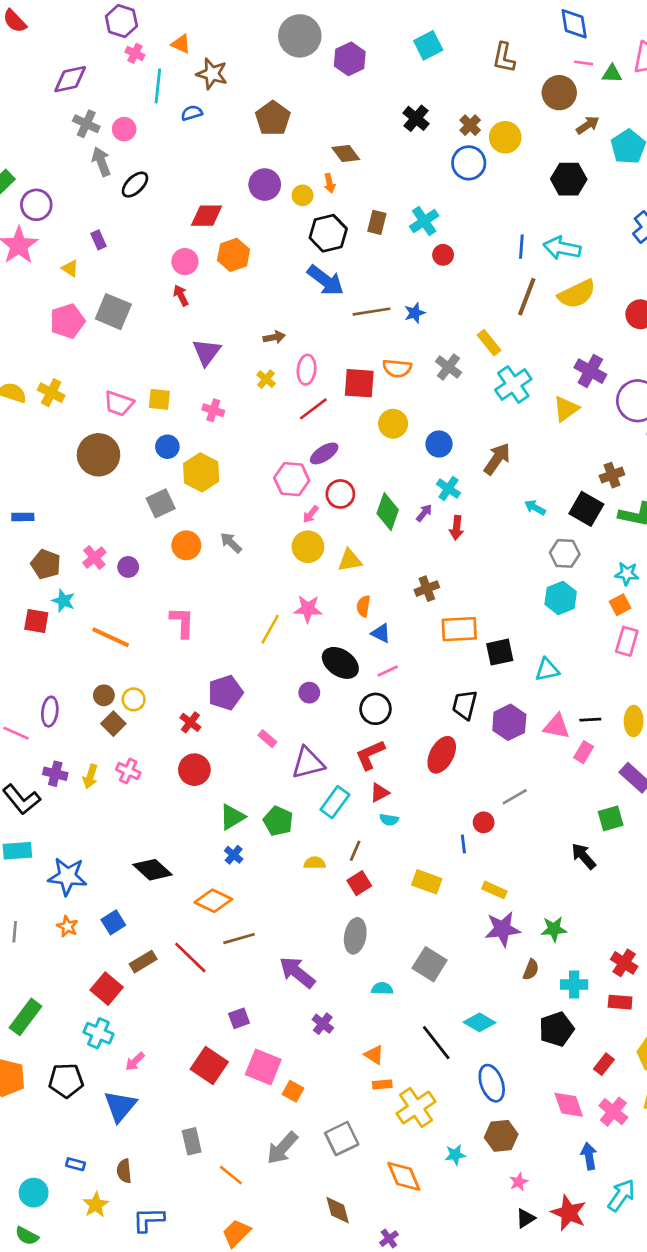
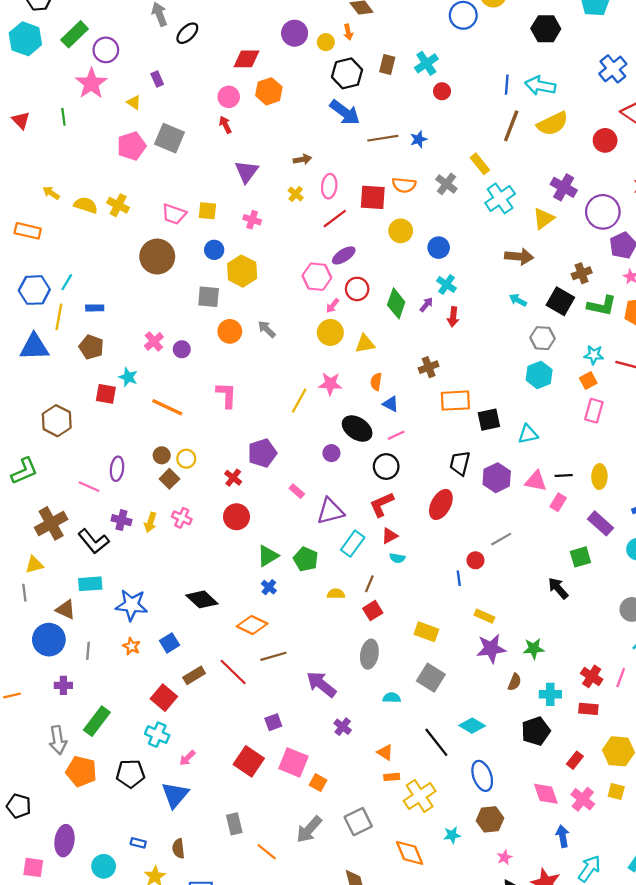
brown arrow: (497, 459) -> (519, 257), moved, turned 60
gray square: (161, 503) -> (209, 297), turned 30
brown pentagon: (46, 564) -> (91, 347), moved
yellow rectangle: (427, 882) -> (426, 632), moved

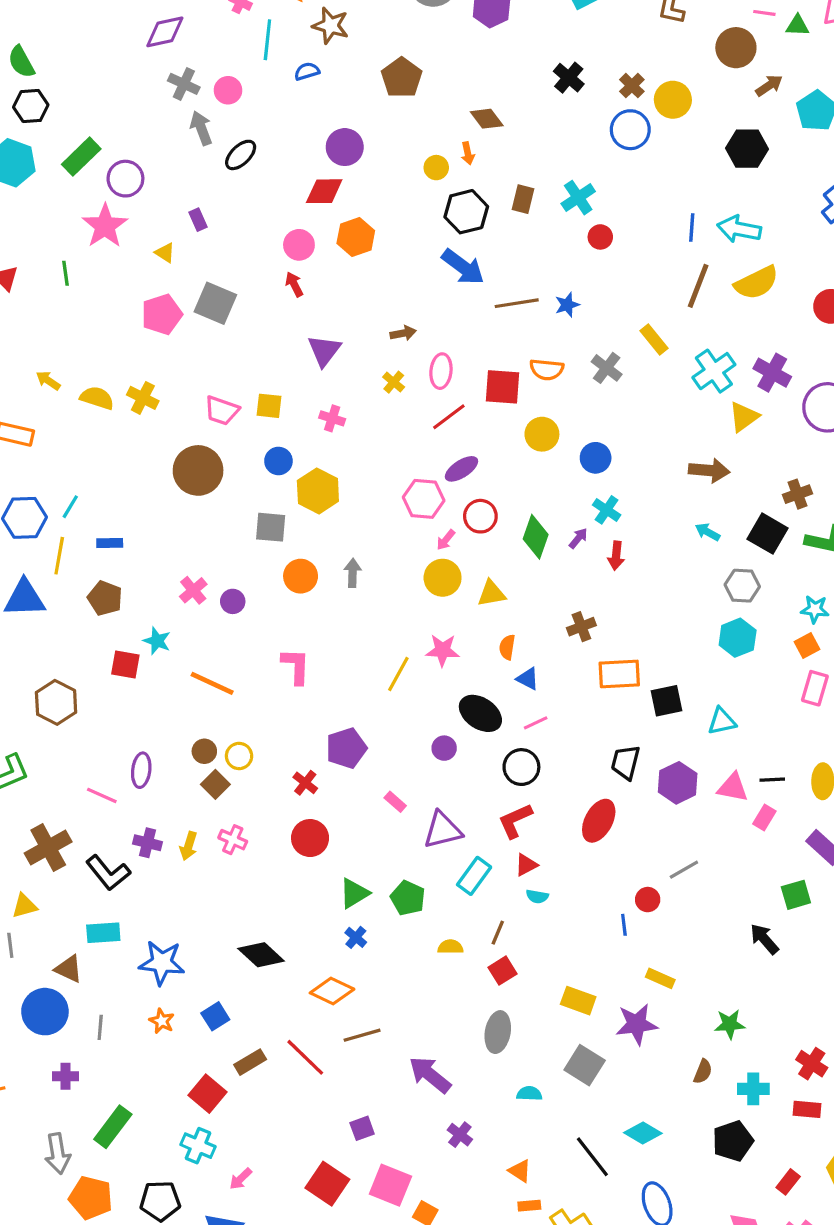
purple circle: (295, 33) -> (345, 147), moved
cyan cross: (500, 198) -> (714, 371), moved
gray arrow: (267, 329) -> (353, 573), turned 48
purple star: (491, 649) -> (637, 1024), moved

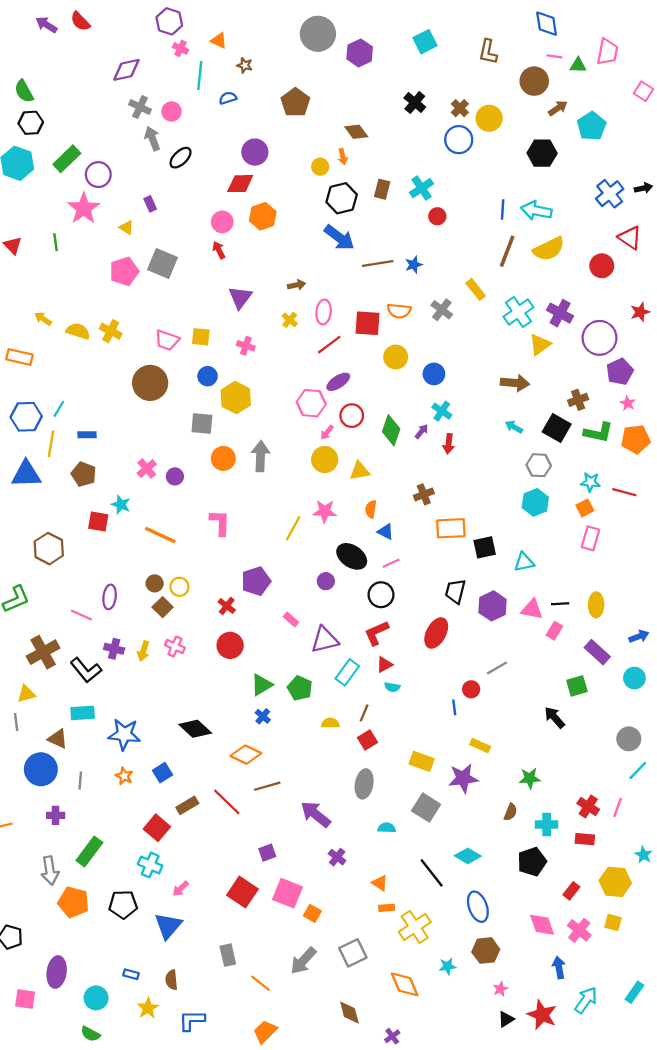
brown star: (331, 26) -> (245, 65), size x0.6
gray arrow: (353, 573) -> (260, 456), size x1.5

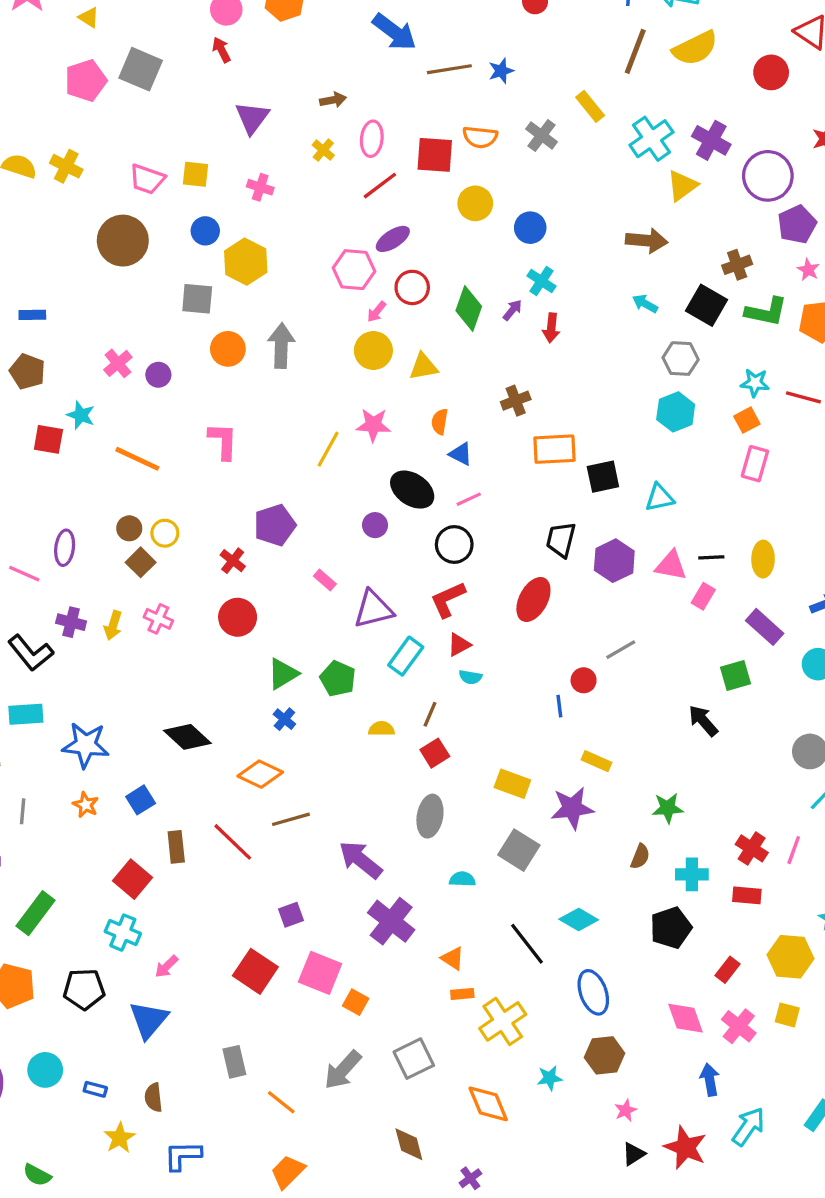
brown rectangle: (187, 805) -> (176, 847), turned -65
purple cross: (337, 857) -> (391, 921), size x1.8
cyan circle: (96, 998) -> (45, 1070), moved

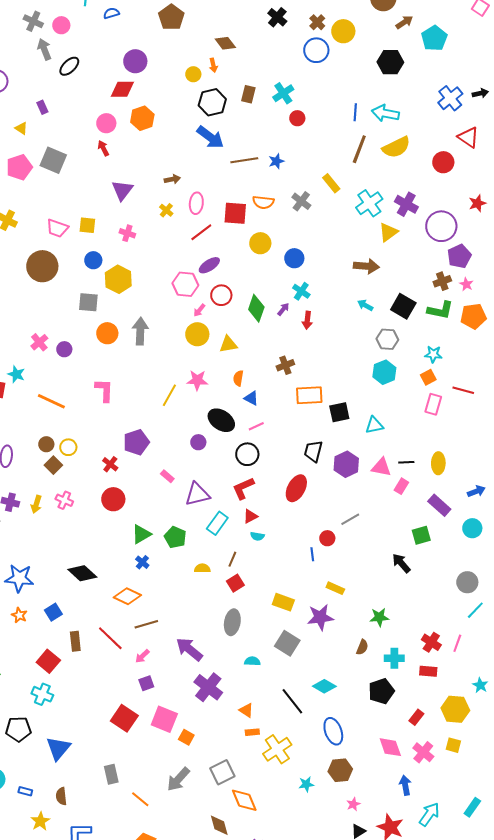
brown cross: (737, 265) -> (442, 281), moved
red line: (803, 397) -> (463, 390), moved
pink arrow: (166, 966) -> (142, 656), moved
orange diamond: (488, 1104) -> (244, 800), moved

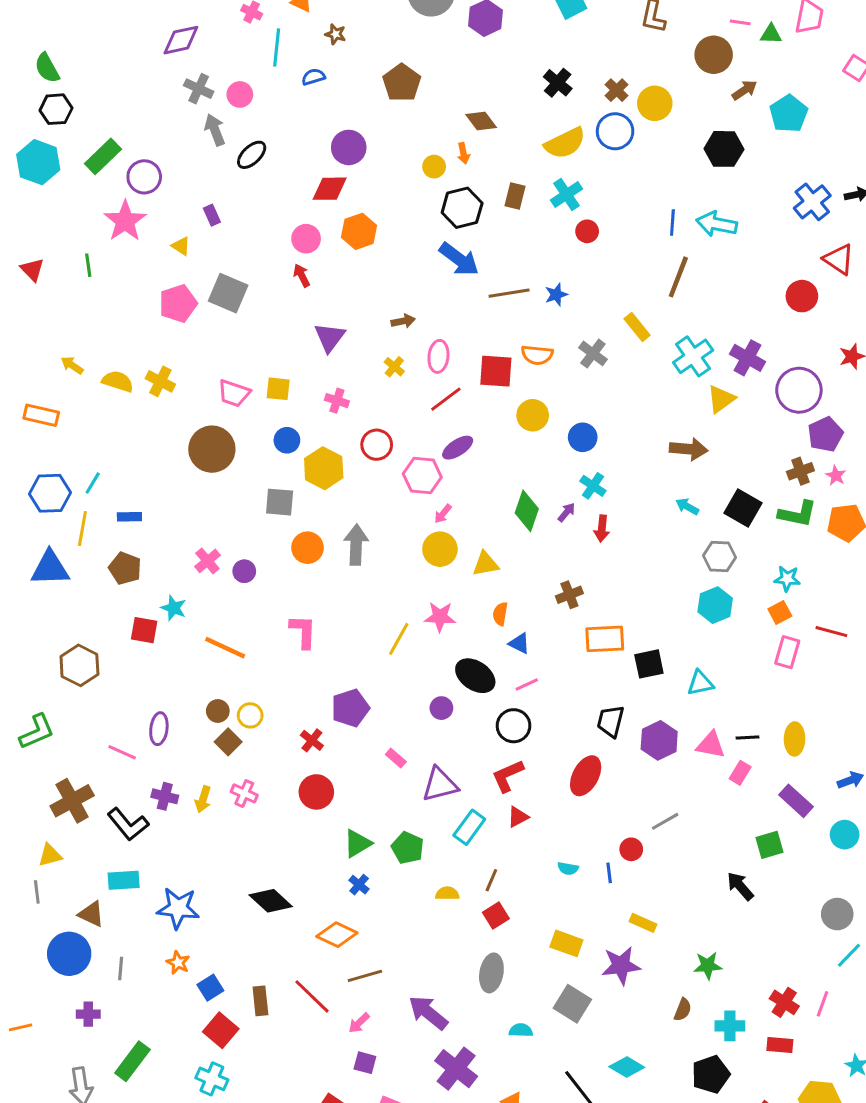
yellow semicircle: (396, 147) -> (565, 143), moved
red circle: (221, 295) -> (377, 445), moved
cyan semicircle: (257, 536) -> (568, 868), moved
blue square: (53, 612) -> (210, 988), moved
purple square: (146, 683) -> (365, 1063), turned 35

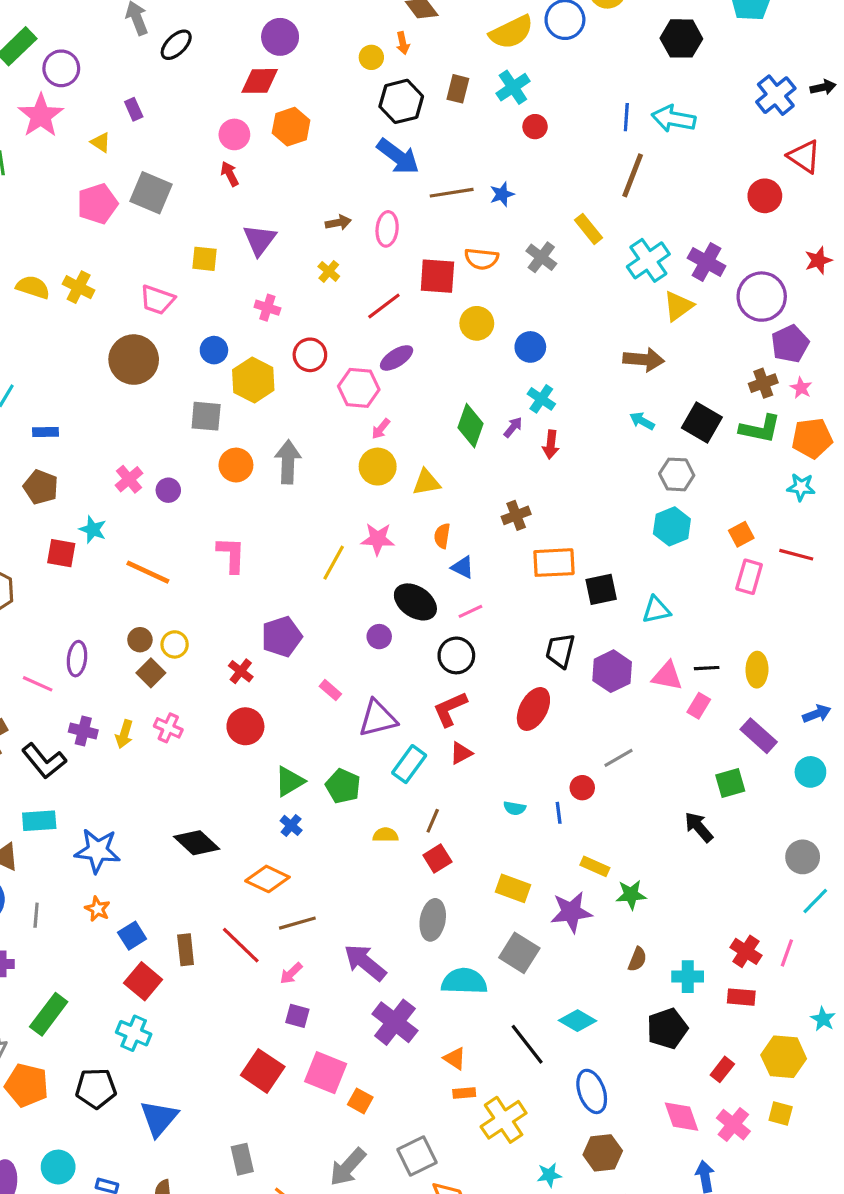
pink ellipse: (438, 356) -> (387, 229), moved
yellow square: (278, 389) -> (204, 259), moved
cyan star: (787, 579) -> (801, 487), moved
green star: (708, 966) -> (631, 895), moved
cyan semicircle: (521, 1030) -> (464, 981), size x1.8

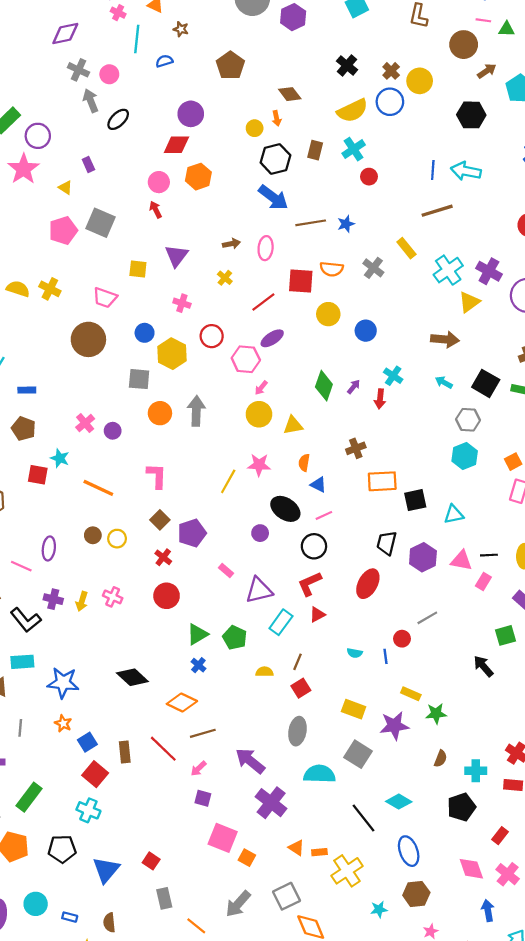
brown line: (633, 175) -> (437, 211), turned 52
cyan cross: (541, 399) -> (393, 376), moved
brown square: (151, 673) -> (160, 520), moved
orange triangle: (455, 1058) -> (296, 848), moved
red square: (263, 1071) -> (151, 861), moved, size x0.6

